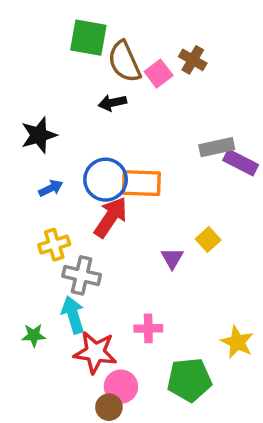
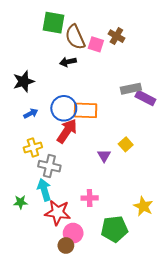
pink square: (159, 74) -> (96, 44), turned -35

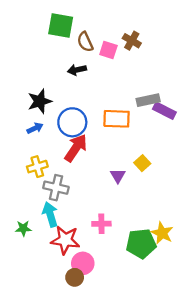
brown semicircle: (75, 37) -> (85, 42), size x0.7
black star: (24, 81) -> (40, 101), moved
orange rectangle: (85, 110) -> (117, 119), moved
green pentagon: (114, 229) -> (141, 244), moved

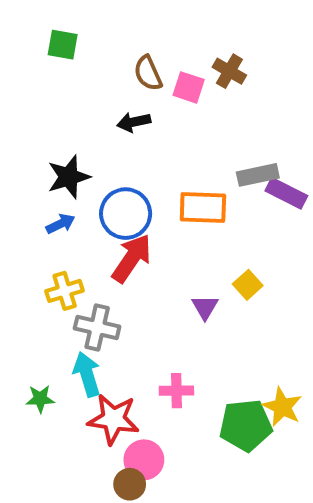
green square: (61, 26) -> (63, 45), moved, size x0.7

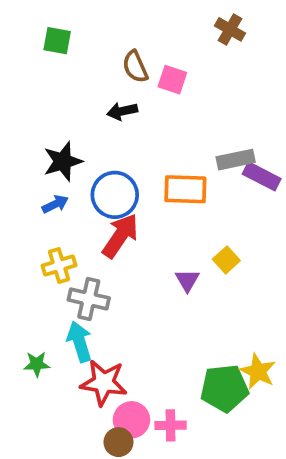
brown cross: (229, 71) -> (230, 29), moved
pink cross: (176, 391) -> (171, 425), moved

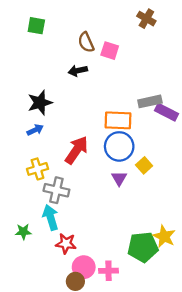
blue circle: (115, 195) -> (119, 146), moved
red star: (104, 383) -> (66, 244), size x0.7

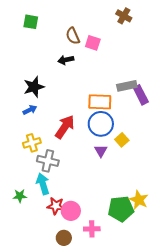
purple rectangle: (167, 112) -> (141, 95), turned 36
pink circle: (84, 267) -> (71, 211), moved

